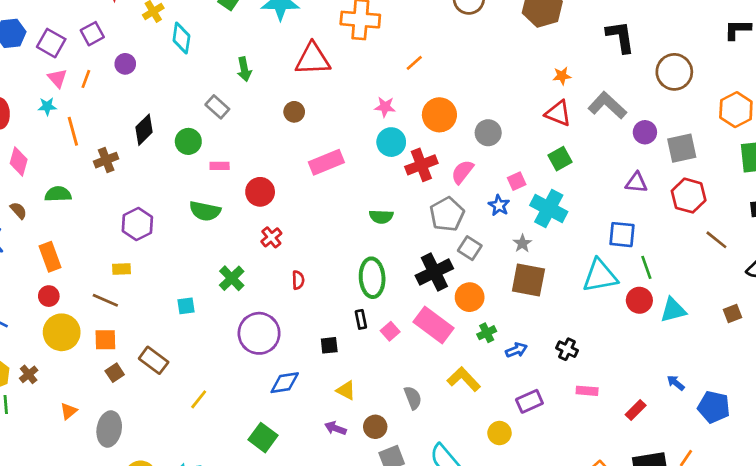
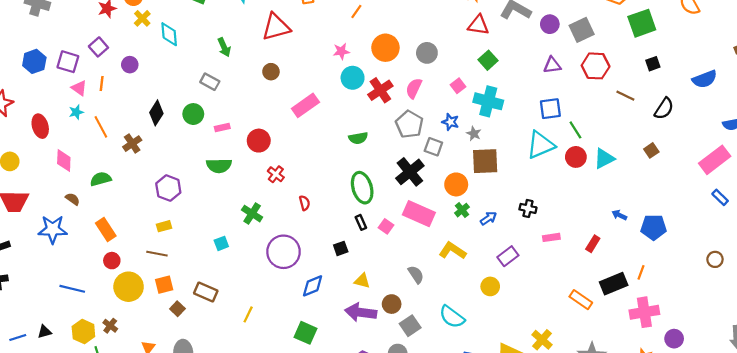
blue star: (499, 205) -> (450, 122), moved
orange circle: (470, 297) -> (456, 184), moved
purple arrow: (335, 428) -> (361, 312), size x1.8

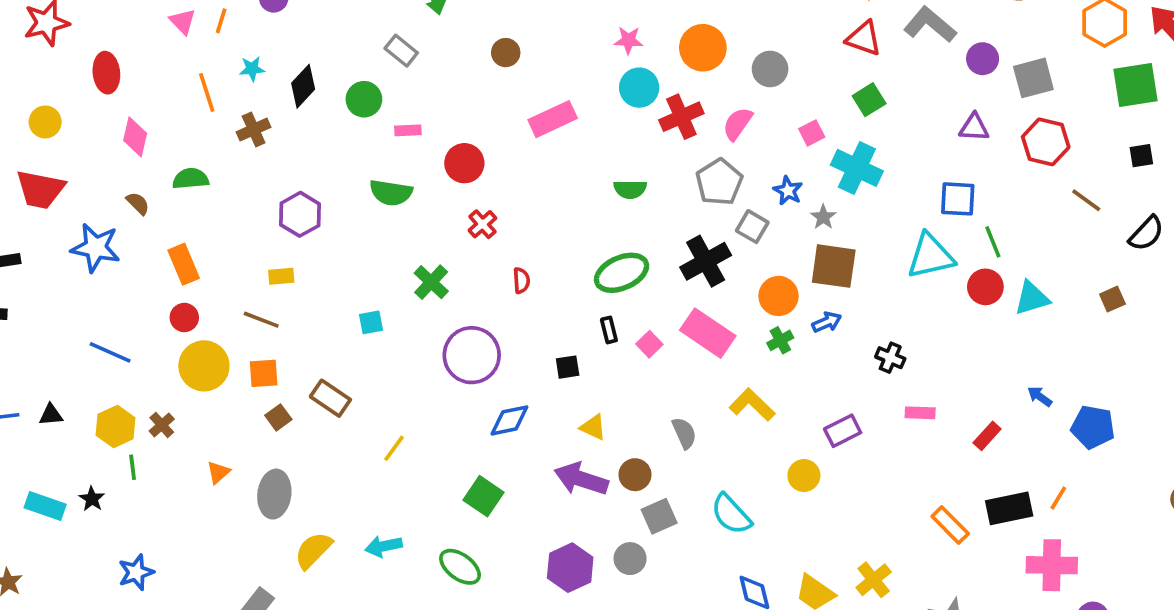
cyan star: (76, 112) -> (252, 69), moved
green ellipse: (362, 188) -> (622, 273), turned 72
blue arrow: (488, 218) -> (827, 322), moved

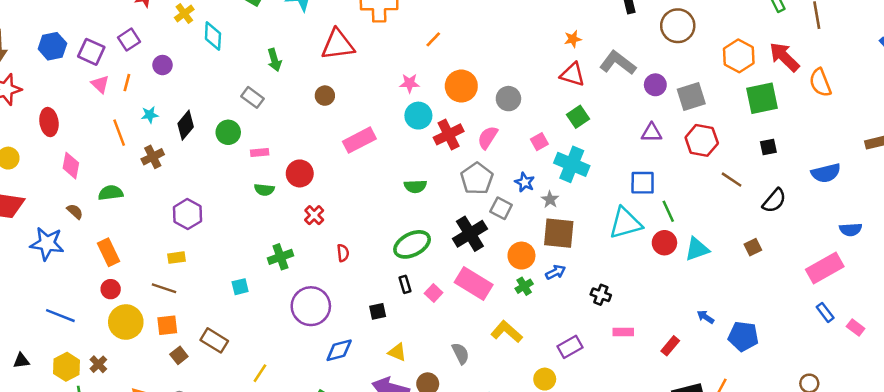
green semicircle: (391, 193) -> (264, 190), moved, size x0.7
green cross: (431, 282) -> (280, 257), turned 30

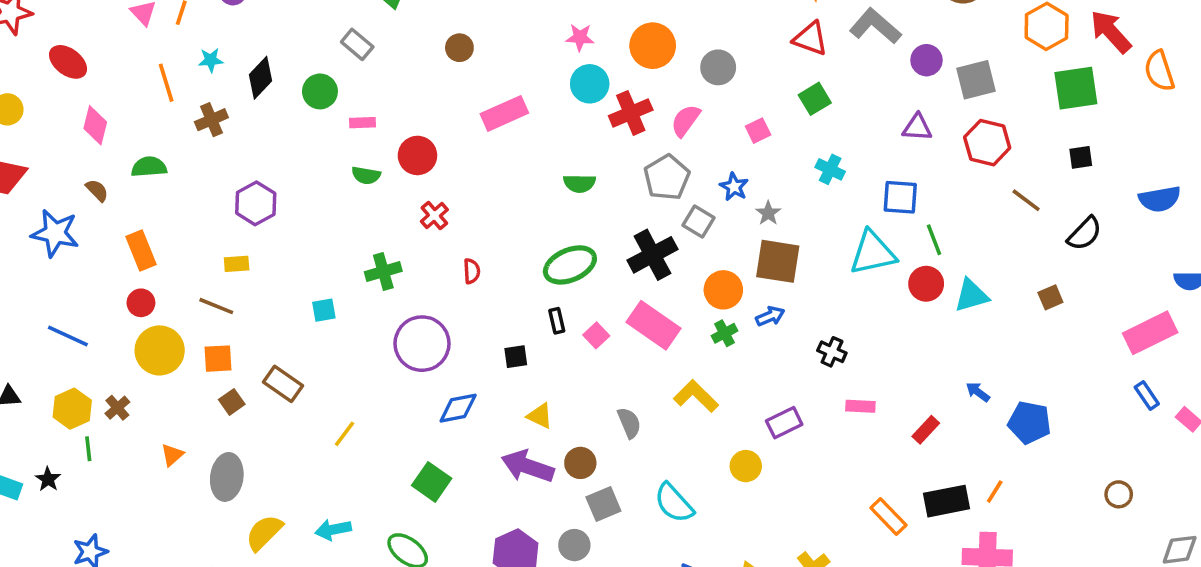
red ellipse: (49, 122) -> (68, 62), turned -48
cyan cross: (572, 164) -> (830, 169), moved, size x0.6

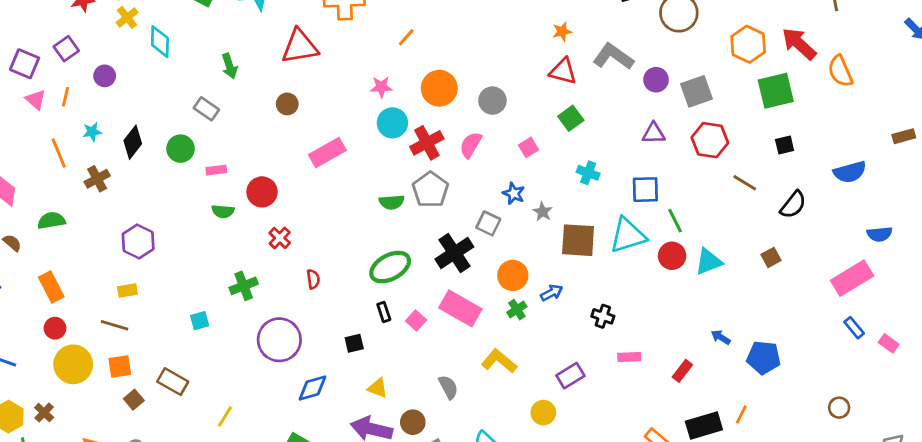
gray pentagon: (667, 177) -> (430, 190), moved
brown square: (778, 261) -> (578, 240), moved

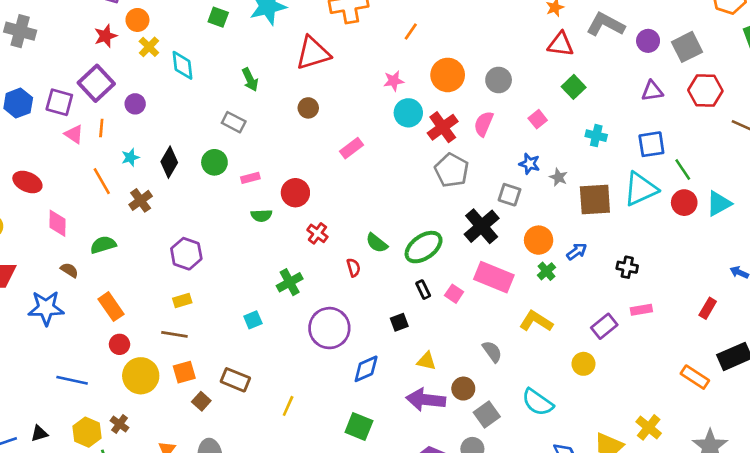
purple square: (66, 49) -> (96, 83), size x1.5
pink rectangle: (327, 152) -> (351, 148), size x0.7
green semicircle: (392, 202) -> (377, 243), moved, turned 50
pink rectangle: (629, 357) -> (641, 310), moved

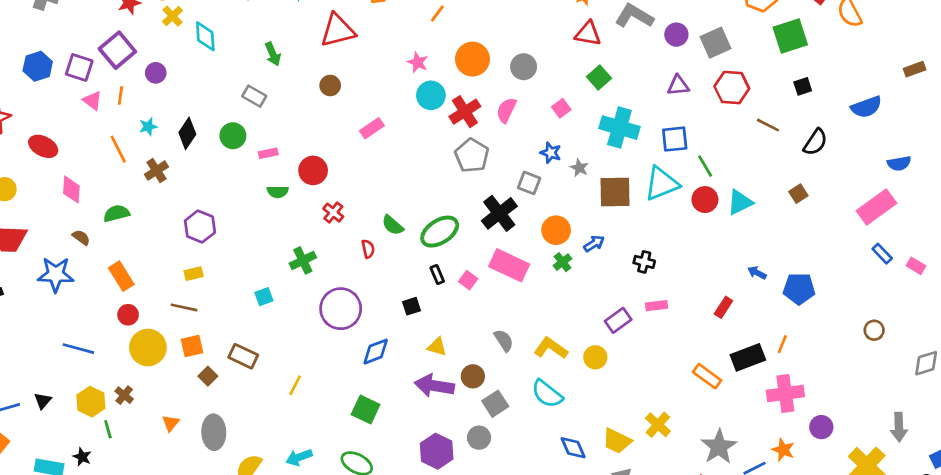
pink star: (394, 81) -> (418, 62), turned 30
cyan cross: (596, 136) -> (619, 128), size x1.8
yellow L-shape: (536, 321) -> (551, 348), moved
black triangle: (39, 433) -> (43, 401), turned -36

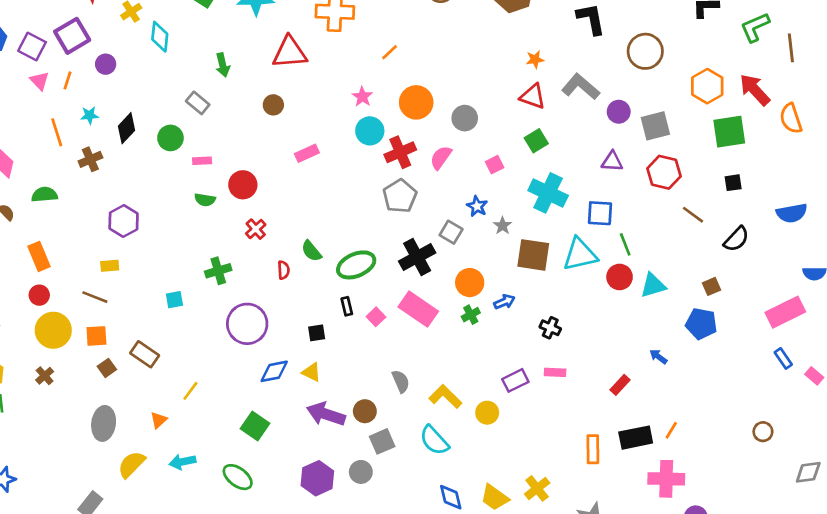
blue pentagon: (799, 289) -> (701, 324), moved
yellow triangle: (437, 347) -> (311, 372), moved
orange rectangle: (707, 376) -> (593, 449), turned 44
brown cross: (124, 395) -> (45, 376), moved
orange triangle: (171, 423) -> (159, 420), moved

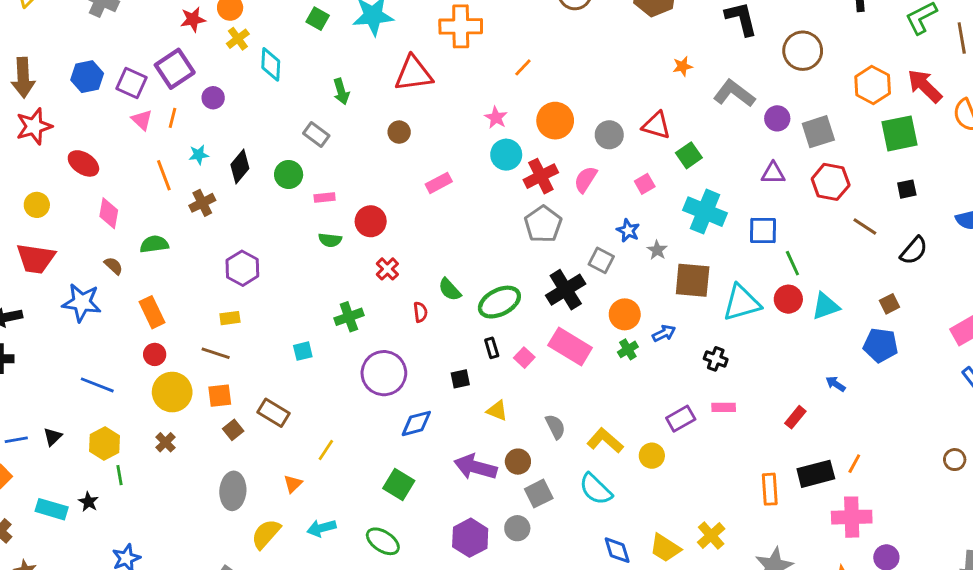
red triangle: (533, 96) -> (656, 125), moved
cyan triangle: (580, 254) -> (742, 303), moved
yellow triangle: (311, 372) -> (497, 411), moved

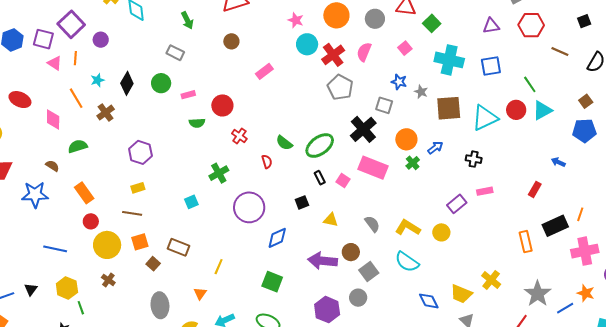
pink diamond: (109, 213) -> (53, 120), moved
green line: (792, 263) -> (530, 84), moved

